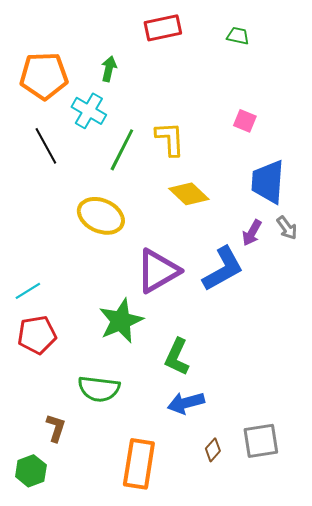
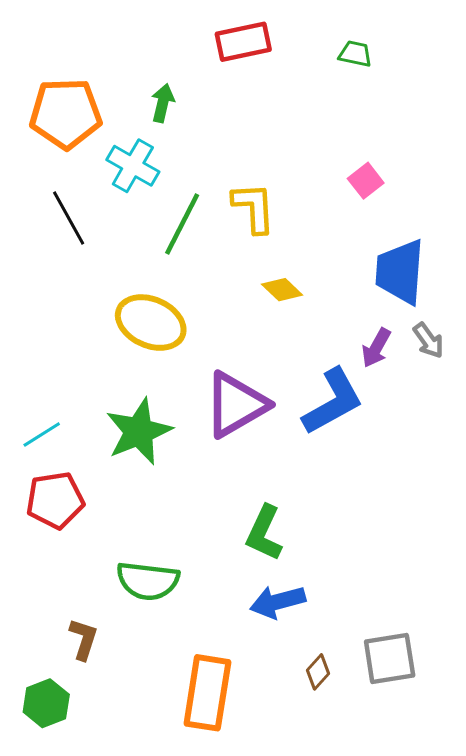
pink square: (245, 121) -> (366, 181), turned 30
yellow diamond: (189, 194) -> (282, 290), size x0.7
green star: (121, 321) -> (139, 432), moved

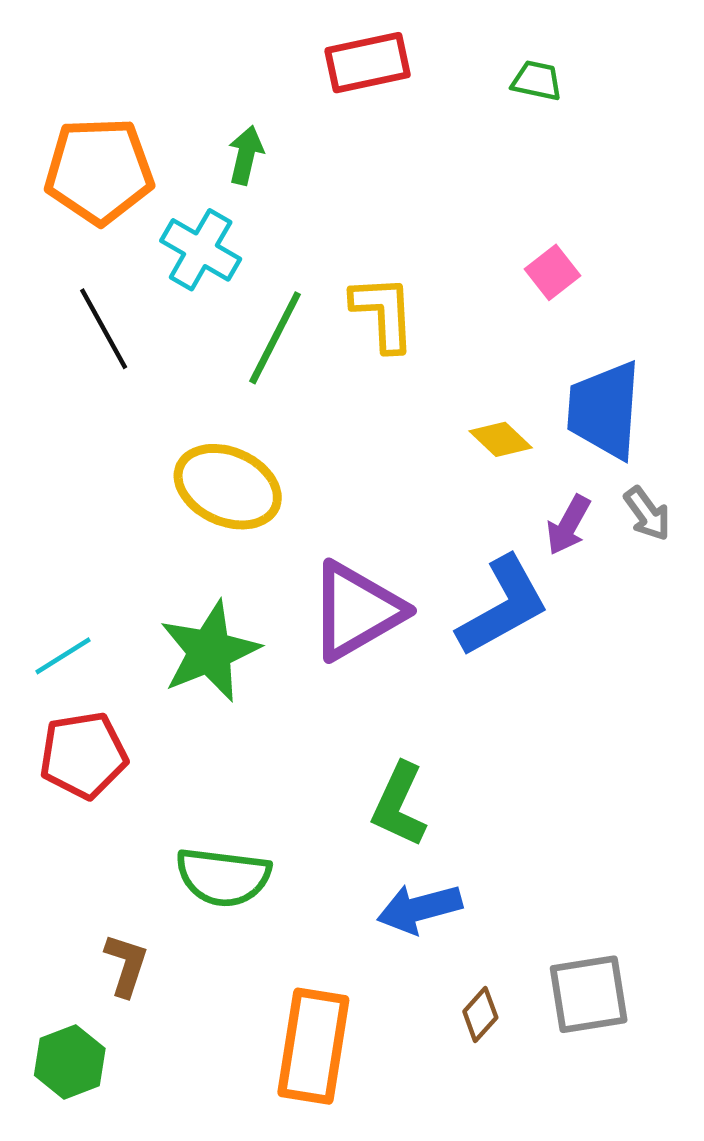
yellow diamond: (282, 290) -> (501, 439), moved

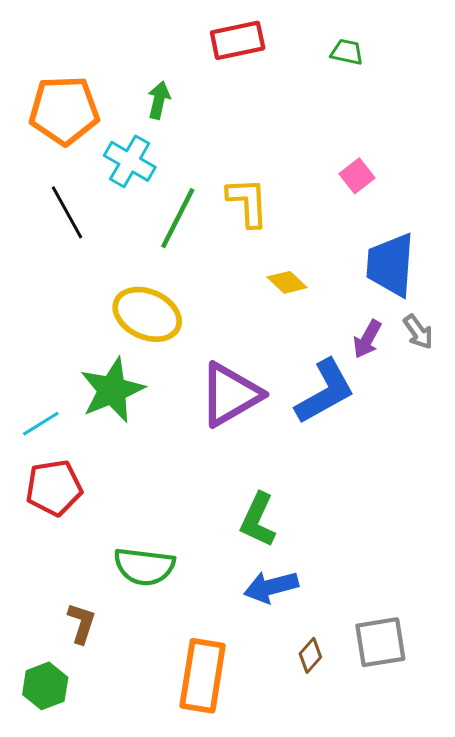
yellow diamond: (501, 439) -> (287, 282), moved
green star: (210, 651) -> (112, 390), moved

